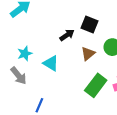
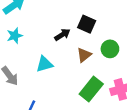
cyan star: (25, 54) -> (15, 36), moved
cyan triangle: (51, 63) -> (44, 64), turned -49

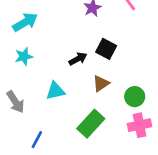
green circle: (110, 49) -> (135, 97), moved
green rectangle: (91, 89) -> (91, 124), moved

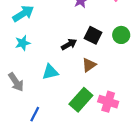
green circle: (135, 97) -> (121, 35), moved
pink cross: (140, 125) -> (108, 102), moved, turned 30

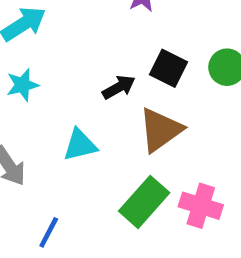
brown triangle: (89, 65) -> (161, 130), size x1.5

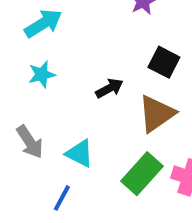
black arrow: (119, 87) -> (109, 88), moved
cyan triangle: (80, 145) -> (80, 153), moved, turned 40

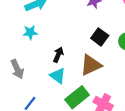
black arrow: (109, 88) -> (58, 55), moved, turned -48
cyan triangle: (80, 153) -> (58, 76), moved

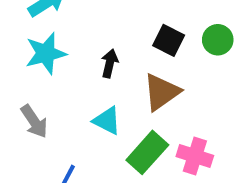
cyan star: (30, 32) -> (46, 53), size x1.5
black arrow: (58, 55) -> (110, 63), moved

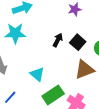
black arrow: (110, 63) -> (58, 40), moved
brown triangle: (161, 92) -> (84, 70), moved

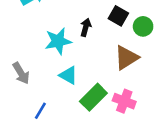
cyan star: (15, 33) -> (58, 41), moved
black square: (78, 42) -> (118, 16), moved

